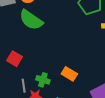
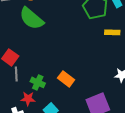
gray line: (24, 86) -> (16, 74), moved

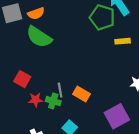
gray line: (16, 74) -> (60, 90), moved
red star: (28, 99) -> (36, 100), moved

